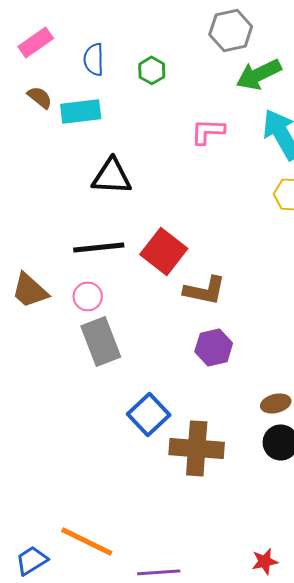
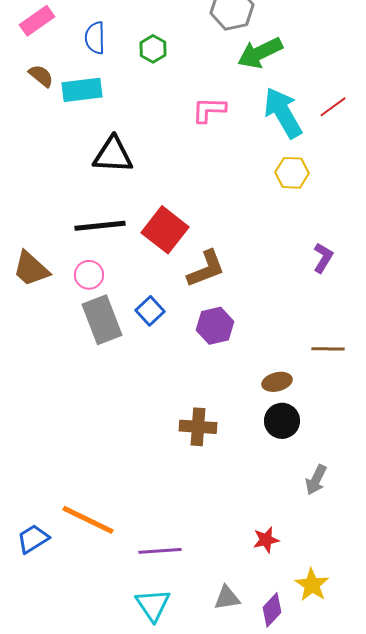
brown L-shape: (205, 290) -> (206, 269), turned -33
blue square: (149, 414) -> (150, 311), moved, size x0.7
brown cross: (197, 448) -> (198, 427), size x0.7

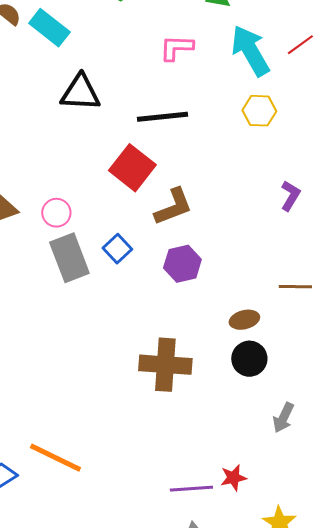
cyan rectangle: (82, 90) -> (49, 28), turned 45
black line: (100, 226) -> (162, 117), moved
brown cross: (198, 427) -> (165, 365), size x1.4
purple line: (160, 551) -> (191, 489), moved

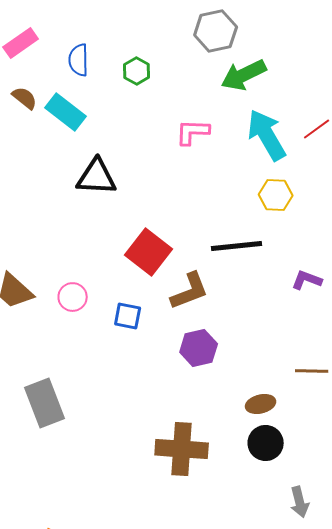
black line: (162, 117) -> (237, 246), moved
purple L-shape: (290, 196) -> (307, 280), turned -100
blue square: (117, 249) -> (128, 316), moved, turned -36
gray rectangle: (69, 258) -> (45, 403), moved
gray arrow: (283, 418) -> (300, 502), turned -40

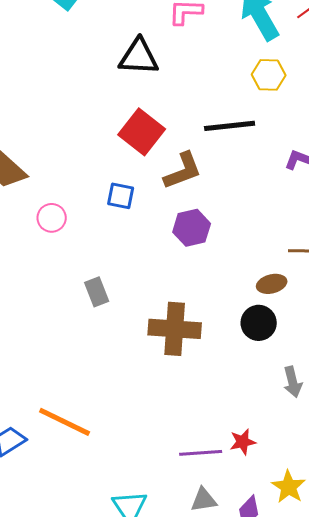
black triangle: (97, 177) -> (139, 57), moved
pink circle: (73, 297) -> (52, 218), moved
gray rectangle: (45, 403) -> (97, 292), moved, size x0.6
brown ellipse: (261, 404) -> (272, 284), moved

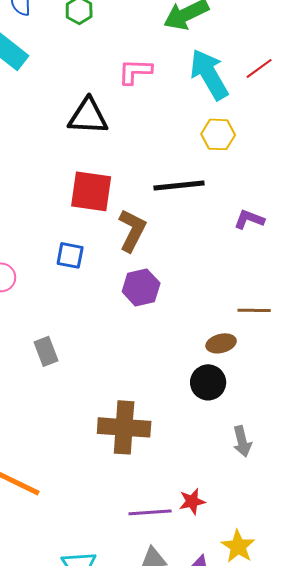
red square: (142, 132) -> (91, 191), turned -30
brown L-shape: (183, 171) -> (132, 230), turned -42
brown cross: (175, 329) -> (124, 427), moved

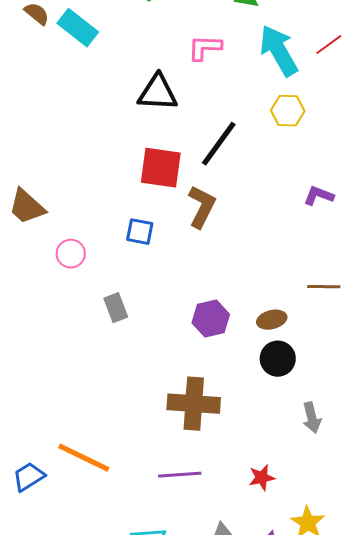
black line: (179, 185) -> (219, 144), moved, turned -48
purple hexagon: (141, 287) -> (211, 319), moved
brown ellipse: (221, 343) -> (272, 320), moved
gray rectangle: (46, 351) -> (116, 308), moved
purple line: (150, 512) -> (180, 475), moved

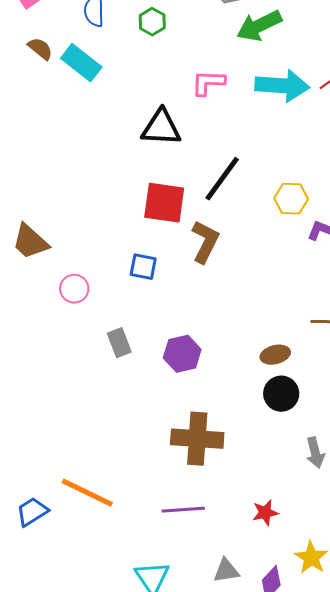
cyan arrow: (279, 51) -> (282, 86), turned 124
yellow hexagon: (288, 111) -> (291, 199), moved
purple hexagon: (211, 319) -> (182, 354), moved

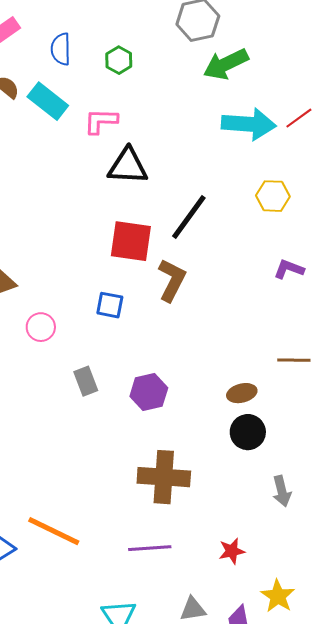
pink L-shape: (208, 83) -> (101, 121), moved
yellow hexagon: (291, 199) -> (273, 196), moved

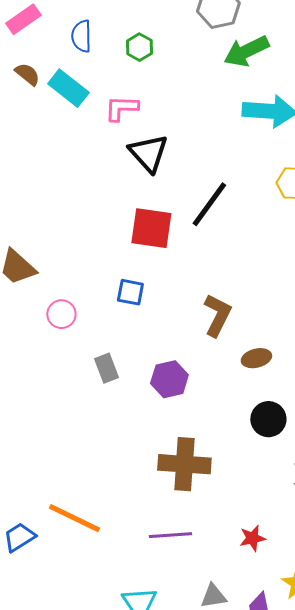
black triangle: (128, 166) -> (148, 153), turned 45
brown L-shape: (172, 280) -> (217, 315), moved
brown ellipse: (242, 393) -> (256, 358), moved

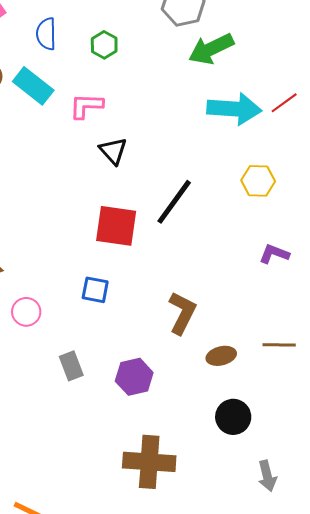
black triangle: (148, 153) -> (113, 151), size x0.7

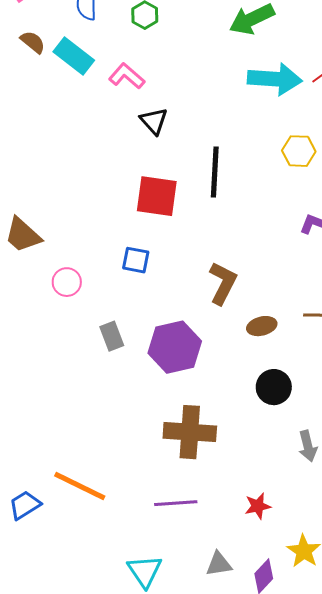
pink L-shape: (86, 106) -> (127, 76), turned 39
black line: (174, 202) -> (215, 172), turned -33
purple hexagon: (134, 377) -> (175, 347), size x1.4

